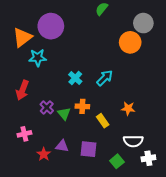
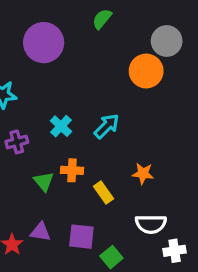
purple circle: (51, 26) -> (44, 43), moved
purple cross: (47, 107) -> (17, 142), moved, turned 32
green square: (117, 161) -> (111, 257), moved

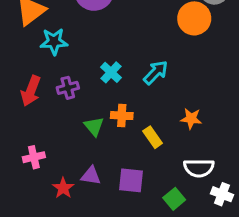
white cross: (175, 251) -> (222, 194), turned 30
green square: (111, 257) -> (174, 199), moved

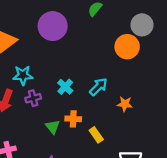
cyan star: (54, 42) -> (23, 75), moved
orange star: (191, 119) -> (125, 104), moved

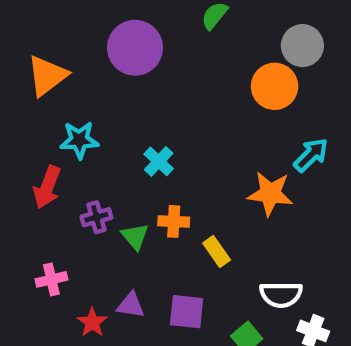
cyan arrow: (98, 87) -> (311, 155), moved
purple cross: (33, 98) -> (96, 217), moved
orange star: (125, 104) -> (270, 194), size x1.5

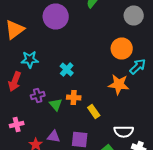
orange circle: (275, 86) -> (122, 48), moved

